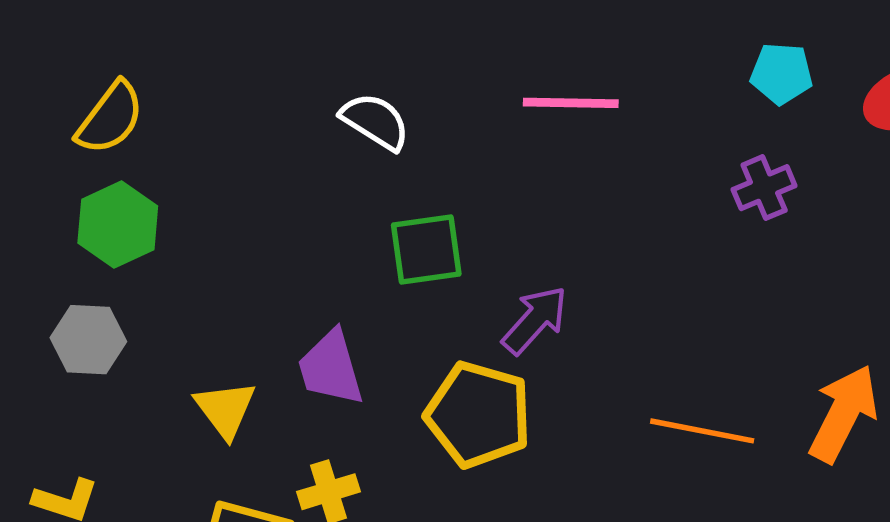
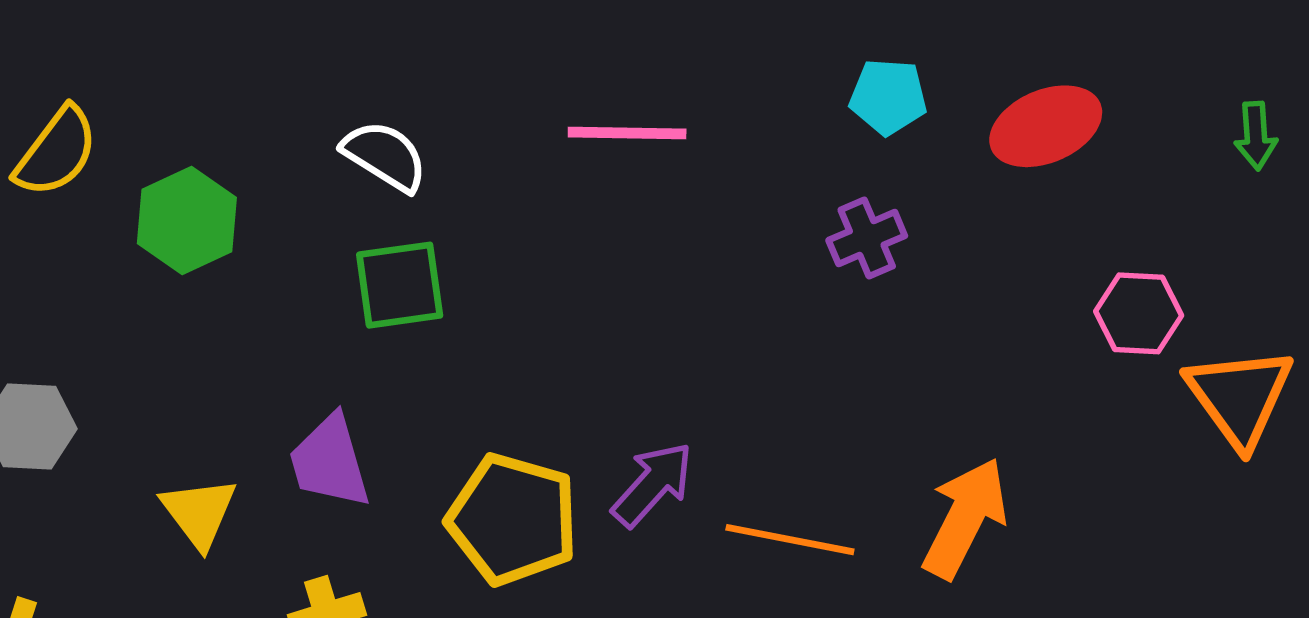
green hexagon: (118, 225) -> (187, 220), moved
green square: (426, 249) -> (400, 285), moved
purple arrow: (535, 320) -> (653, 484), moved

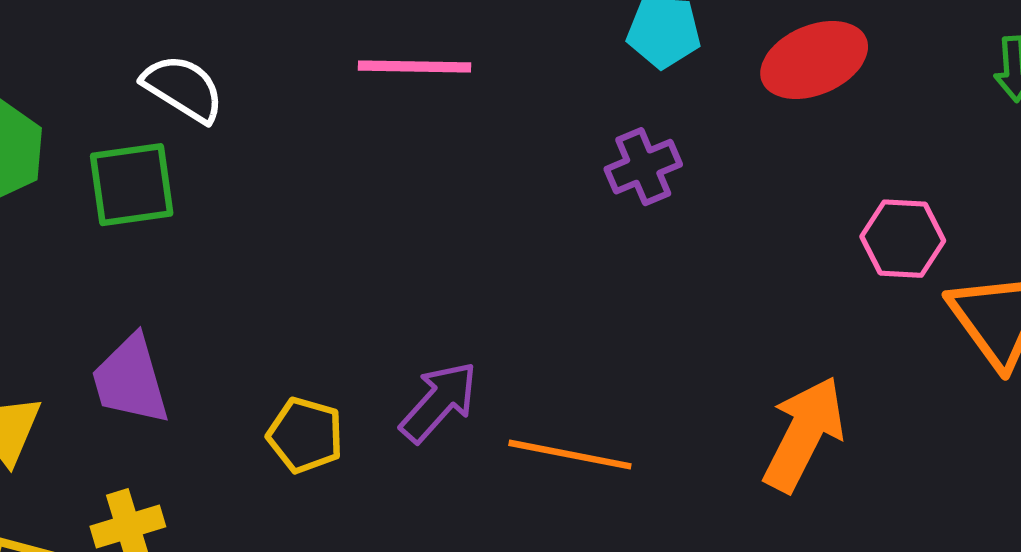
green square: (400, 285) -> (132, 185), moved
orange arrow: (965, 518) -> (804, 434), moved
yellow pentagon: (513, 519) -> (305, 435), size x0.6

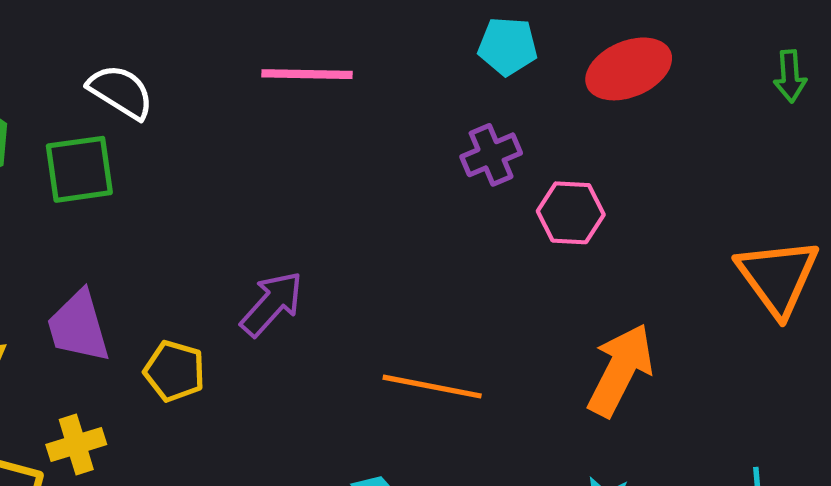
pink hexagon: (903, 239) -> (571, 213), moved
purple arrow: (439, 402) -> (272, 304), moved
yellow pentagon: (305, 435) -> (175, 371), moved

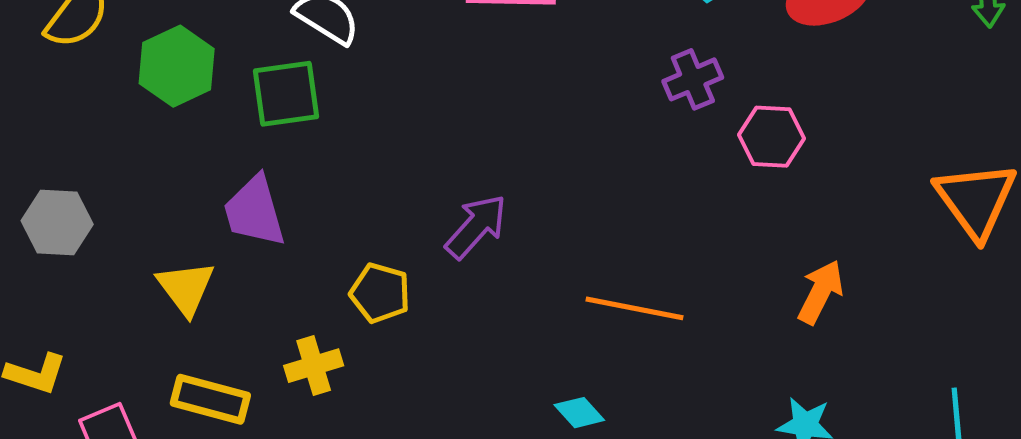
purple trapezoid: (78, 327) -> (254, 211), moved
orange arrow: (620, 370) -> (821, 292), size x0.7
yellow cross: (76, 444) -> (314, 366), moved

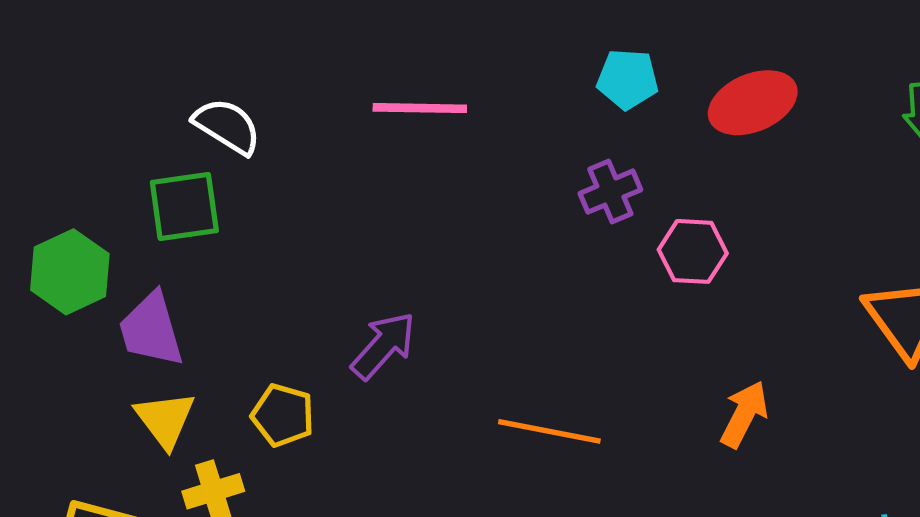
green hexagon: (177, 66) -> (70, 272), moved
yellow triangle: (186, 288) -> (165, 420), moved

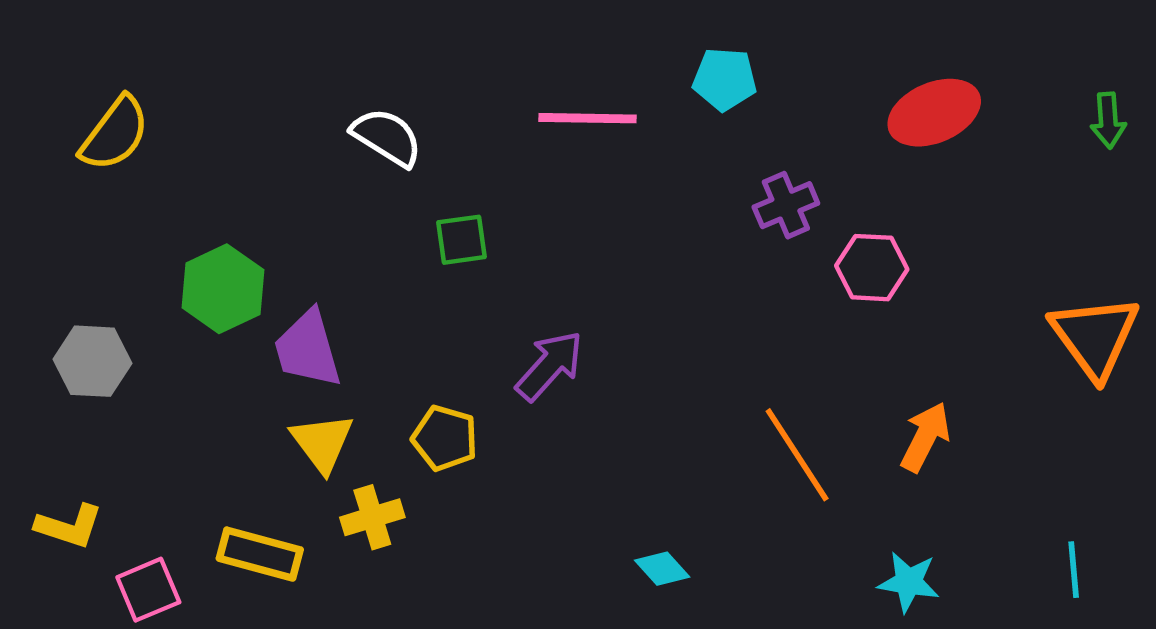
cyan pentagon: (627, 79) -> (725, 79), moved
green square: (184, 207) -> (462, 240), moved, size x0.7
orange line: (549, 431) -> (797, 455), moved, turned 46

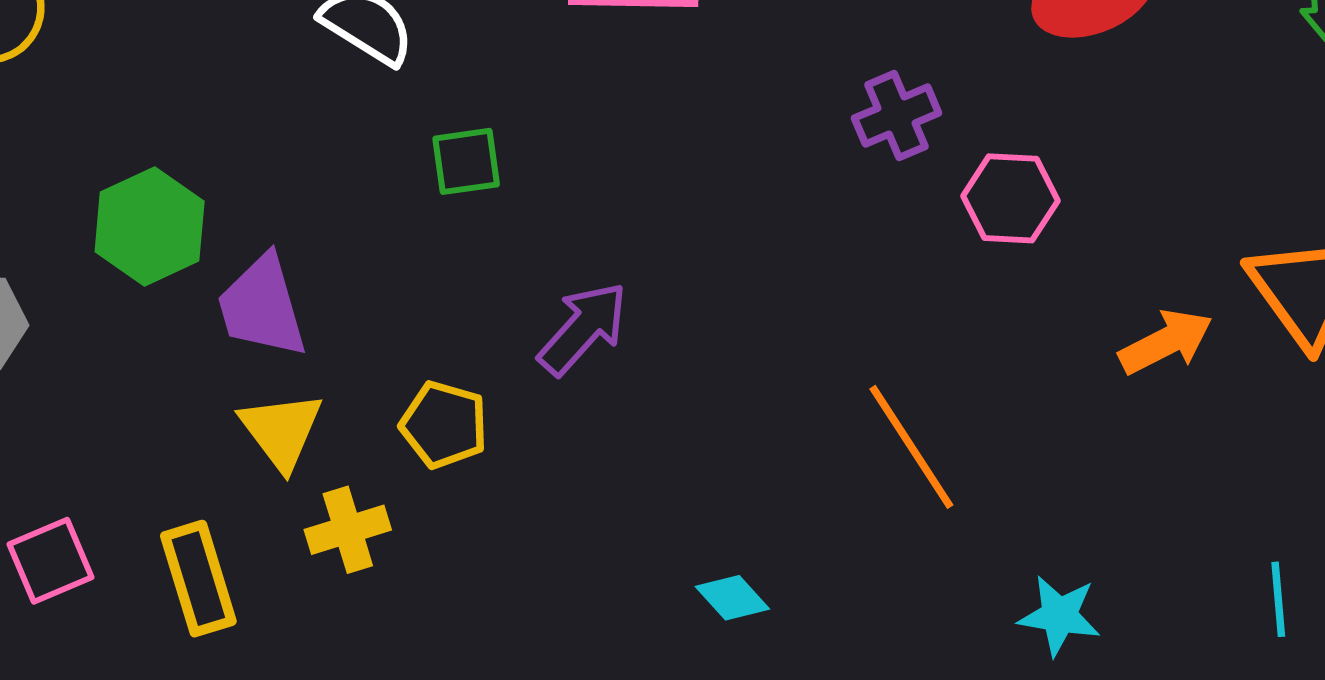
orange arrow: (925, 437) -> (1166, 342), moved, turned 36
yellow rectangle: (260, 554) -> (198, 579), turned 58
pink square: (148, 590) -> (50, 561), moved

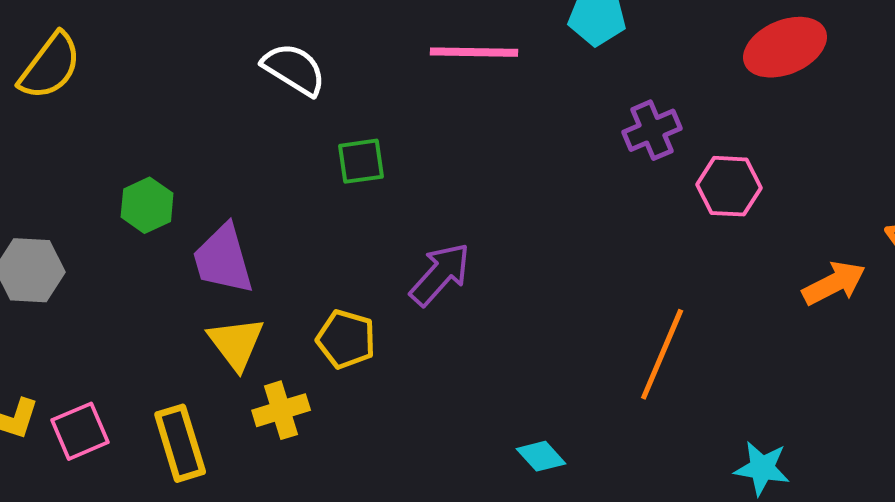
green hexagon: (150, 226) -> (147, 205), size x0.7
orange line: (911, 447) -> (662, 354), turned 56

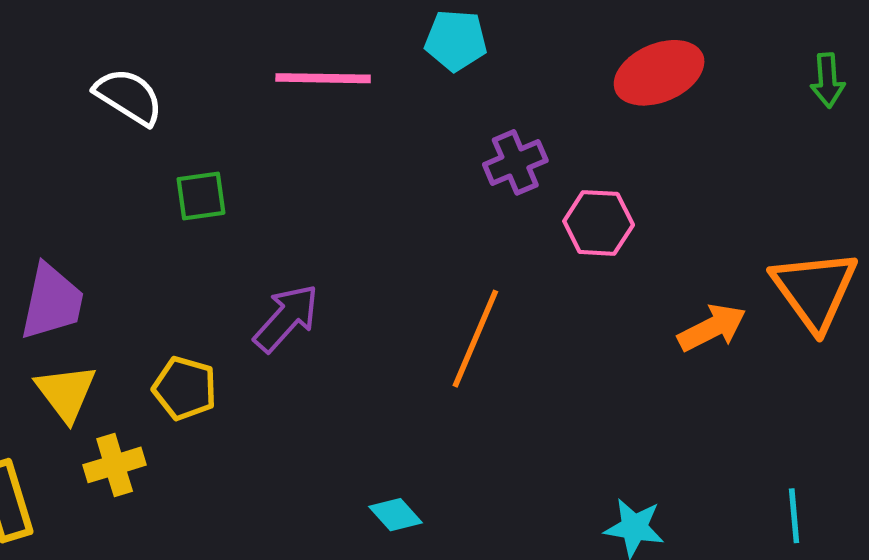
purple trapezoid: (223, 259) -> (52, 302), turned -152
orange line: (662, 354) -> (475, 339), moved

